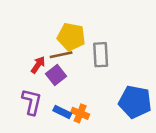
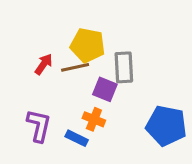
red arrow: (38, 65) -> (44, 64), moved
purple square: (56, 75) -> (105, 89), moved, turned -30
orange cross: (80, 113) -> (94, 119), moved

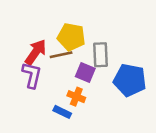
red arrow: (44, 64) -> (36, 52), size x1.5
purple L-shape: (39, 126) -> (32, 75), moved
blue pentagon: (166, 126) -> (130, 80), moved

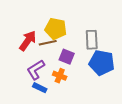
gray rectangle: (100, 55) -> (92, 40), moved
purple L-shape: (32, 75) -> (36, 70), moved, turned -135
blue rectangle: (62, 112) -> (40, 88), moved

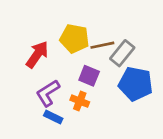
gray rectangle: (92, 40) -> (122, 53), turned 42
brown line: (48, 43) -> (102, 45), moved

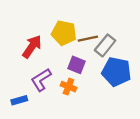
blue rectangle: (53, 117) -> (19, 100), moved, turned -42

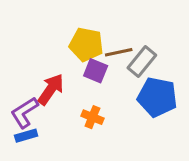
red arrow: (32, 47) -> (51, 89), moved
purple square: (76, 65) -> (96, 71), moved
purple L-shape: (41, 80) -> (25, 112), moved

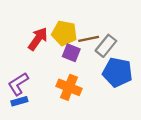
red arrow: (51, 89) -> (38, 39), moved
orange cross: (92, 117) -> (69, 87), size x1.5

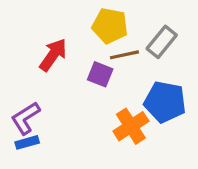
yellow pentagon: (64, 33) -> (110, 26), moved
gray rectangle: (106, 46) -> (162, 42), moved
orange cross: (69, 87) -> (131, 126), moved, turned 35

